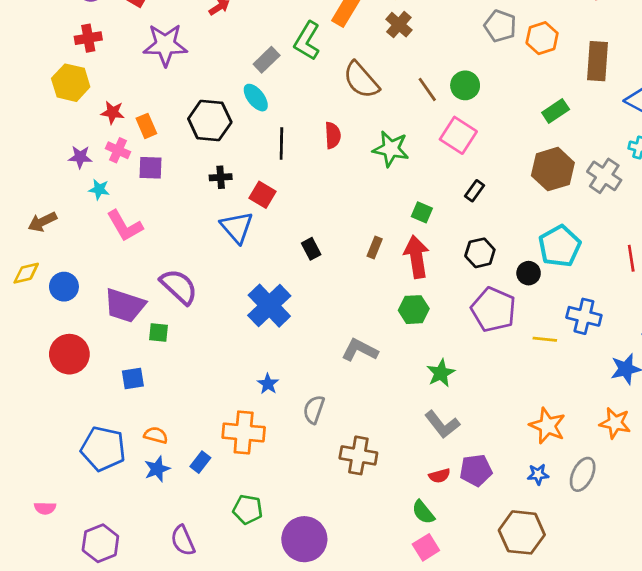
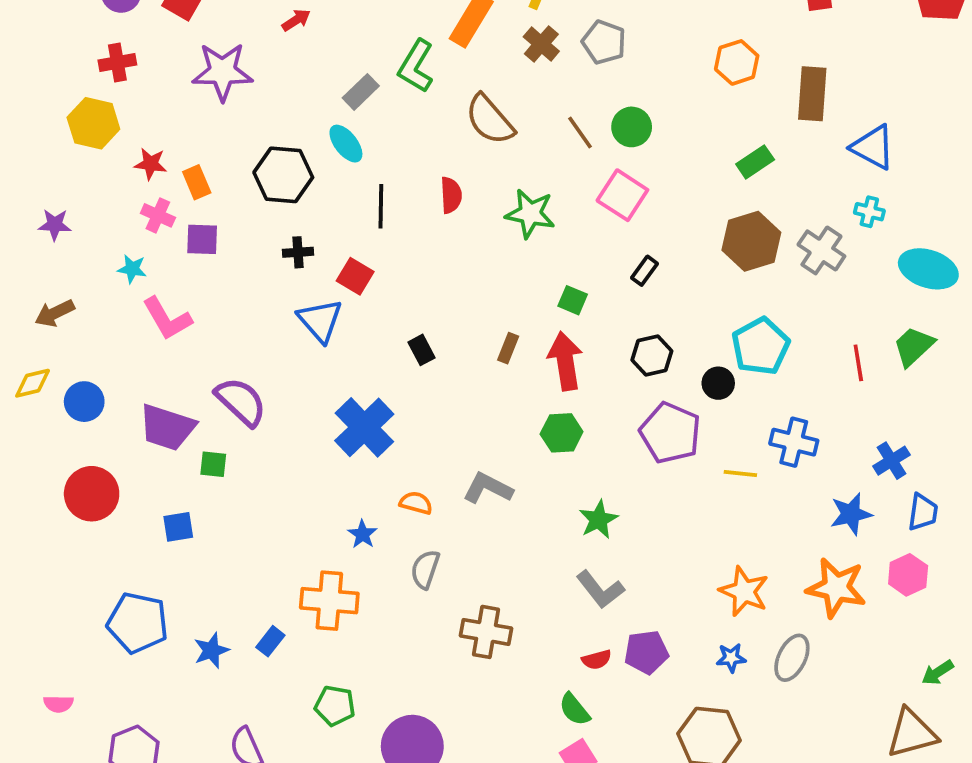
gray pentagon: (500, 26) -> (604, 42), moved
purple star: (80, 157) -> (55, 225), moved
orange star: (615, 423) -> (836, 588), size x1.4
orange semicircle: (156, 435) -> (416, 503), moved

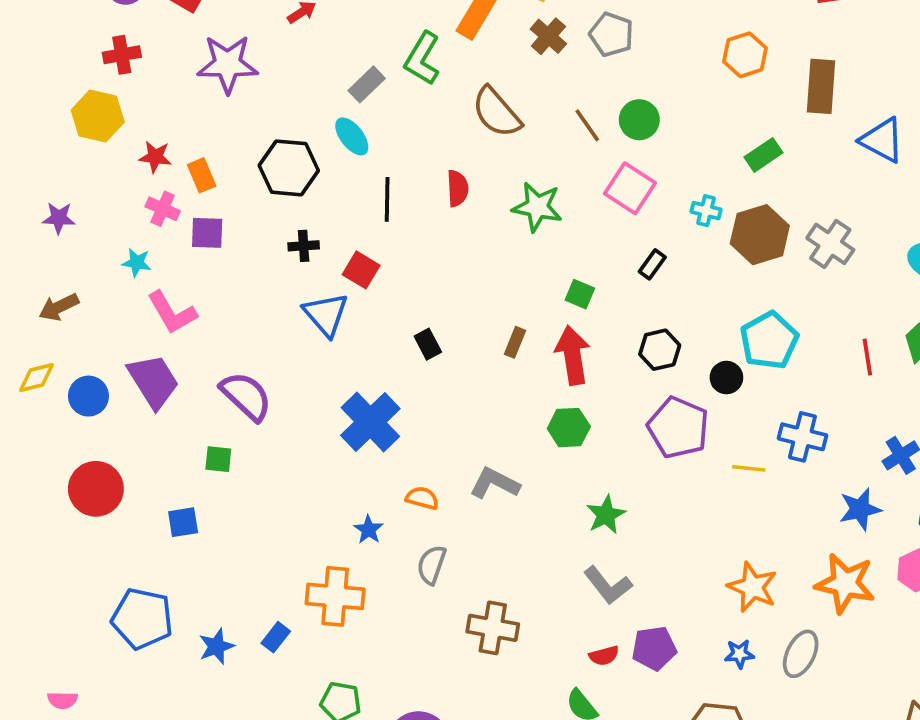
cyan cross: (869, 212) -> (706, 211), moved
purple trapezoid: (167, 427) -> (153, 381), moved, turned -140

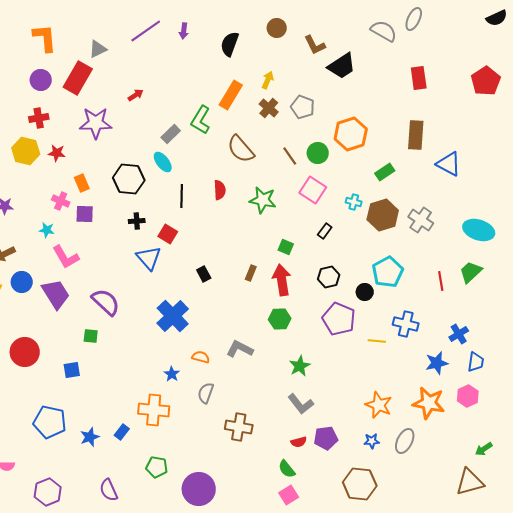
orange hexagon: (745, 55) -> (351, 134), moved, size x1.4
red star: (155, 157) -> (57, 153), moved
blue circle: (88, 396) -> (22, 282), moved

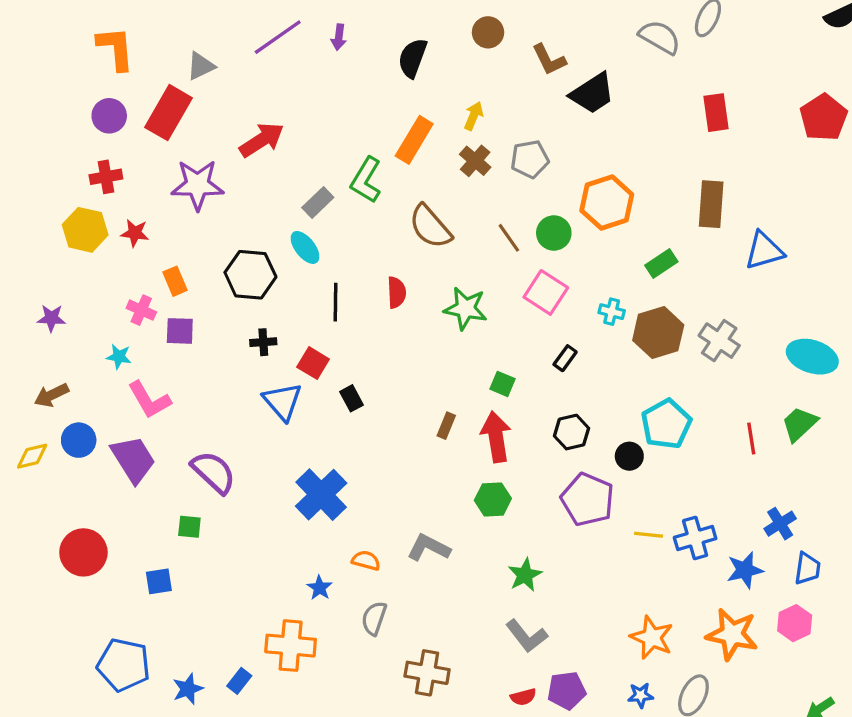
red arrow: (136, 95) -> (262, 140), size x1.8
gray pentagon: (303, 107) -> (530, 159), turned -30
blue triangle: (449, 164) -> (764, 251), turned -44
black rectangle: (204, 274) -> (352, 398), moved
blue cross: (406, 324) -> (695, 538), moved, turned -30

